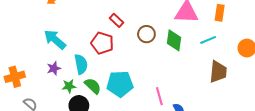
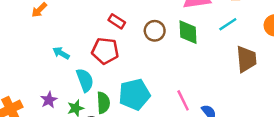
cyan arrow: (55, 39) -> (61, 53), moved, size x0.6
purple star: (54, 68) -> (49, 100), moved
green semicircle: (93, 86) -> (103, 103), turned 54

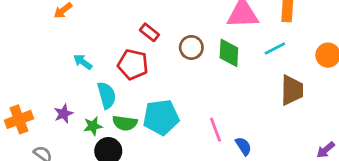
green semicircle: (103, 103) -> (125, 123), turned 95

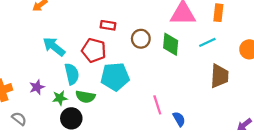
red rectangle: (149, 32) -> (108, 25), turned -32
cyan arrow: (83, 62) -> (54, 47), size x1.5
cyan pentagon: (161, 117) -> (115, 77), moved

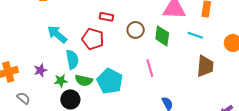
cyan line: (207, 42) -> (195, 35), turned 42
cyan pentagon: (115, 77) -> (110, 81), moved, turned 30
pink line: (157, 105) -> (150, 68), moved

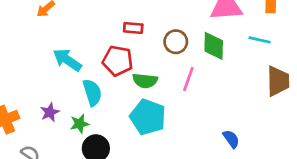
pink line: (150, 68) -> (188, 79), moved, turned 42
green semicircle: (84, 80) -> (145, 81), moved

